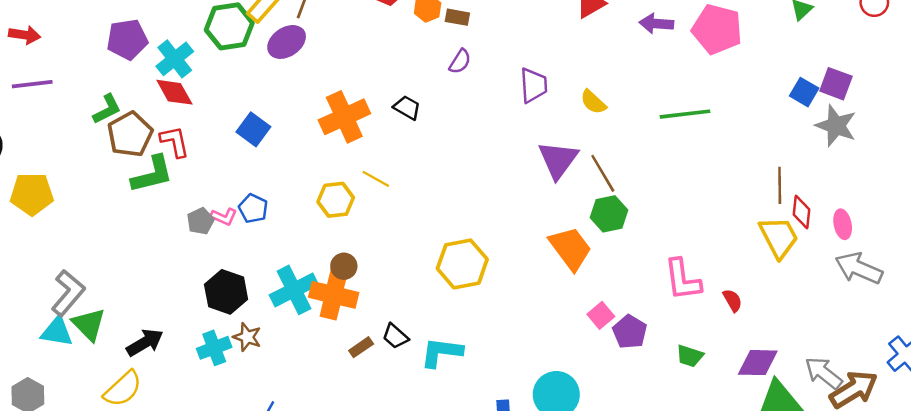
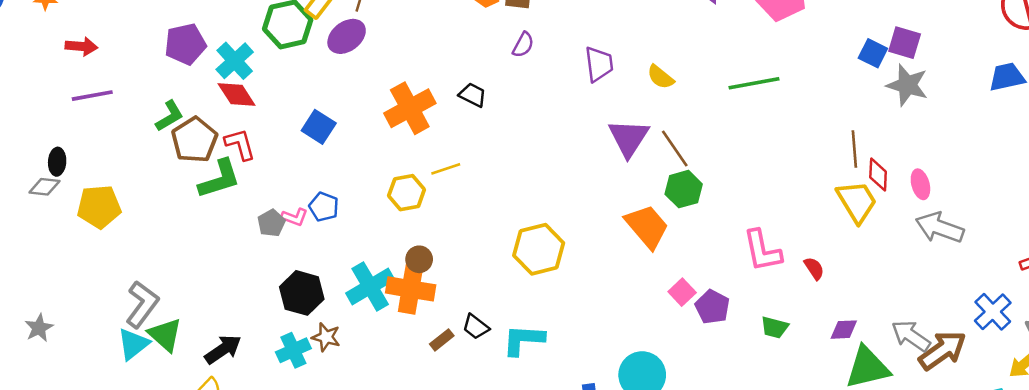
yellow line: (376, 179) -> (446, 169), turned -44
cyan triangle: (57, 332) -> (133, 344), turned -44
purple diamond: (758, 363) -> (844, 330), size x0.7

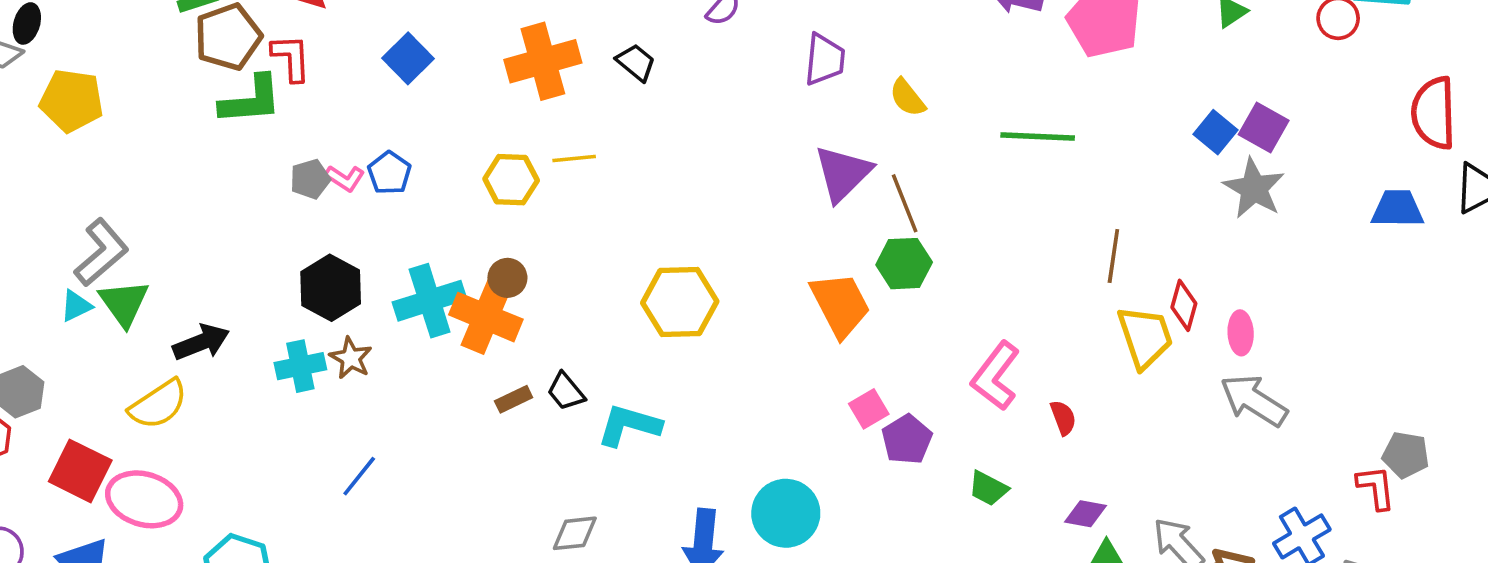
brown line: (854, 149) -> (1113, 256), moved
pink L-shape: (762, 251) -> (996, 376), turned 36
cyan triangle: (133, 344) -> (76, 306), size x0.7

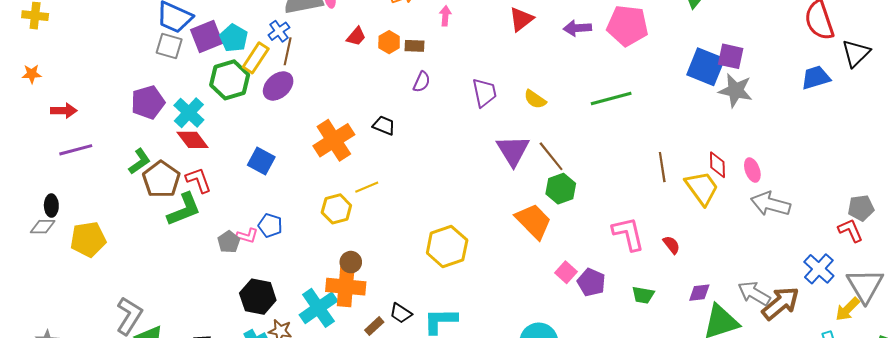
blue square: (1215, 132) -> (706, 67), size x1.6
brown line: (1113, 256) -> (662, 167), moved
cyan cross: (430, 301) -> (318, 308), moved
pink L-shape: (996, 376) -> (628, 234), turned 147

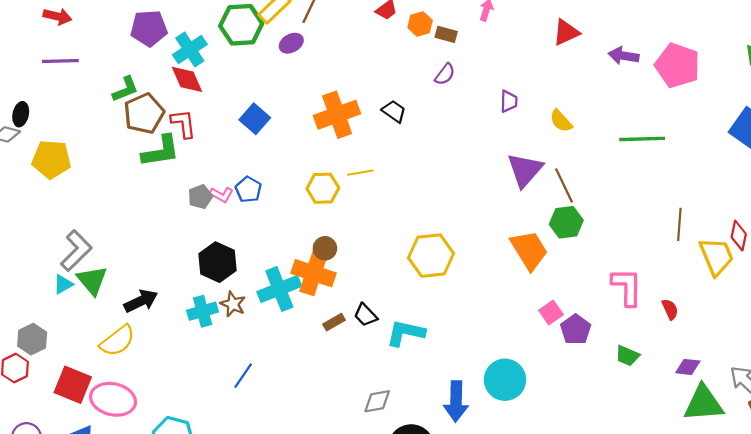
purple ellipse: (278, 86) -> (291, 43), size x0.7
purple trapezoid: (484, 93) -> (509, 101), size x0.7

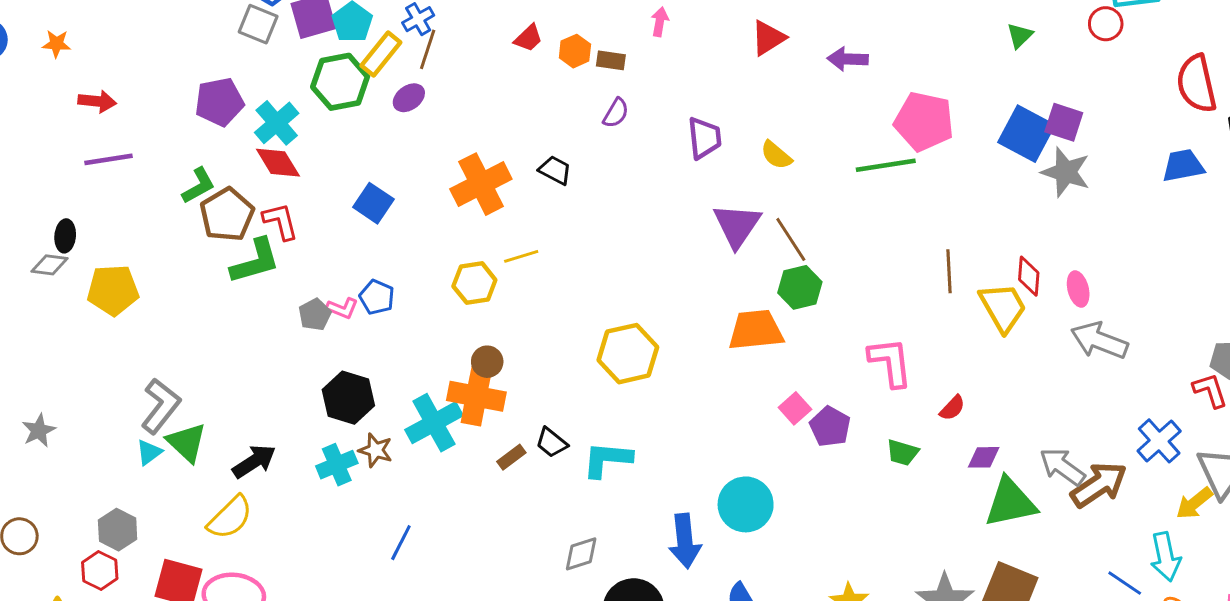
pink pentagon: (677, 65) -> (924, 121), moved
purple trapezoid: (509, 101) -> (704, 138), size x1.4
orange trapezoid: (529, 250) -> (756, 330), turned -57
red semicircle: (670, 309) -> (952, 408), moved, turned 75

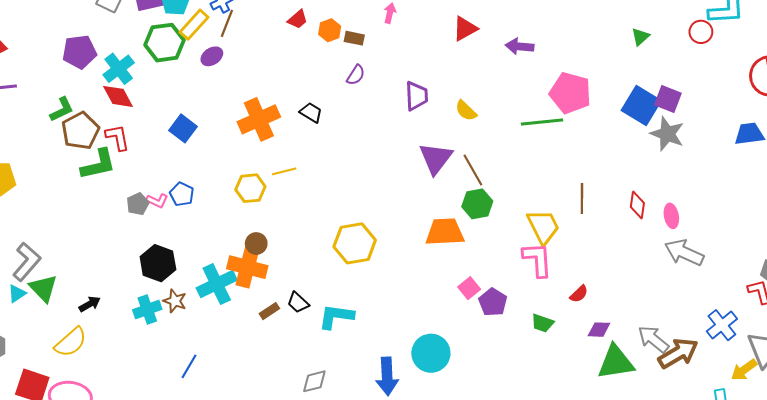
yellow trapezoid: (1003, 307) -> (543, 227), moved
black arrow: (254, 461) -> (90, 304), size x0.7

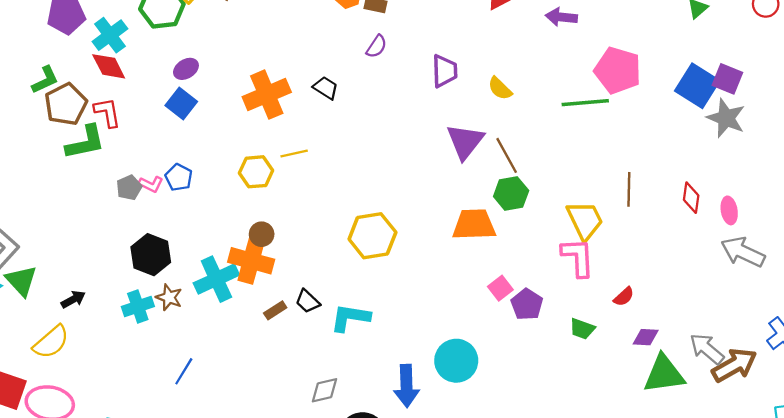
purple ellipse: (212, 56) -> (186, 69), moved

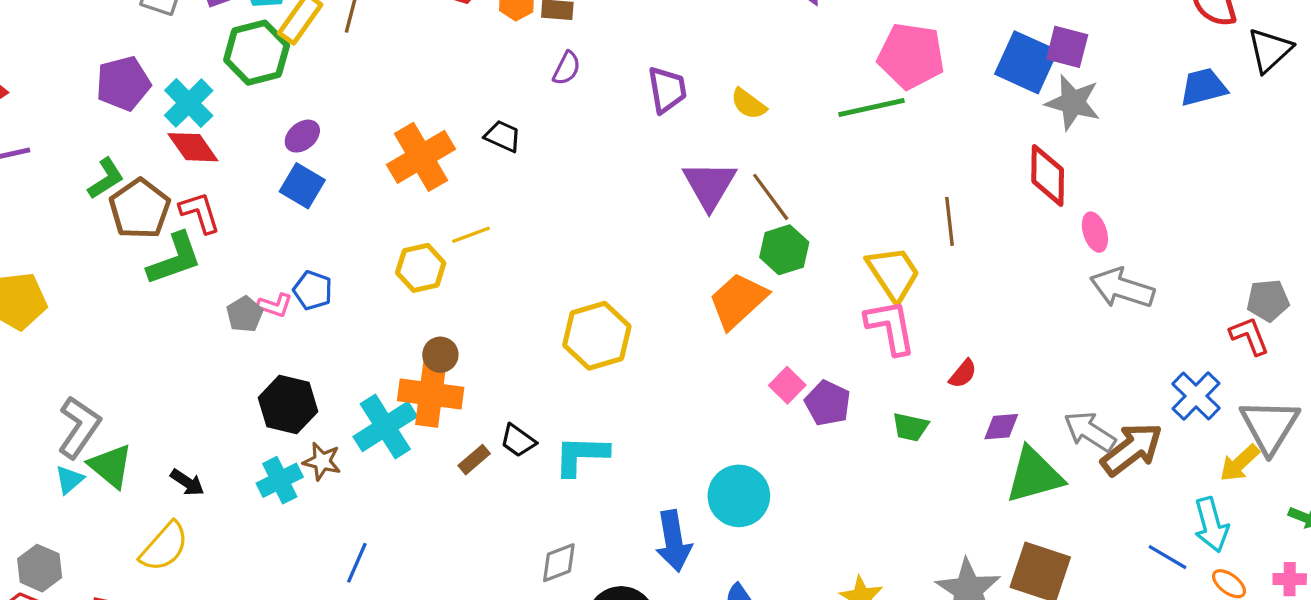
red diamond: (691, 198) -> (1048, 175), moved, size x1.4
orange trapezoid: (474, 225) -> (738, 301), turned -33
black arrow: (73, 299) -> (187, 482), turned 70

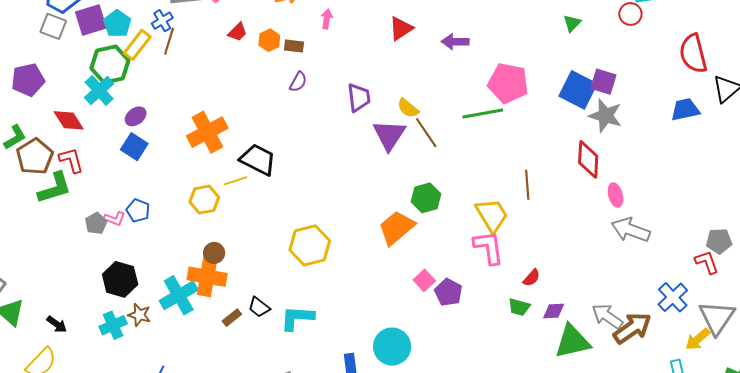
cyan cross: (189, 103) -> (99, 91), moved
black trapezoid: (503, 136) -> (258, 160), moved, size x1.6
purple triangle: (710, 185) -> (389, 135), moved
brown line: (771, 197) -> (426, 133), moved
green trapezoid: (910, 427) -> (519, 307), moved

